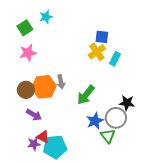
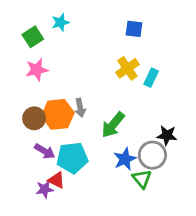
blue square: (102, 37) -> (134, 29), moved
cyan pentagon: (55, 147) -> (72, 158), moved

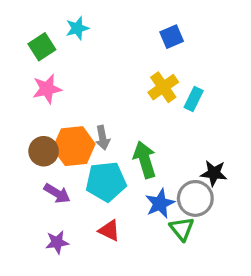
blue square: (134, 29) -> (172, 37), turned -30
green arrow: (113, 125) -> (145, 160), turned 124
cyan pentagon: (72, 158) -> (106, 182), moved
red triangle: (56, 180) -> (109, 230), moved

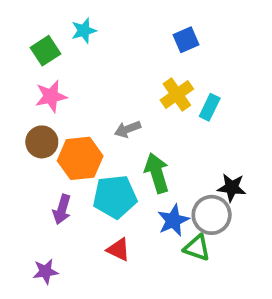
gray arrow: (103, 138) -> (128, 129), moved, turned 80
brown circle: (44, 151) -> (42, 142), moved
purple arrow: (57, 193) -> (62, 209), turned 76
green triangle: (182, 229) -> (197, 248), turned -32
purple star: (57, 242) -> (45, 272), moved

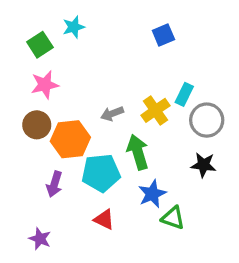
yellow cross: (177, 94) -> (155, 110), moved
gray circle: (212, 215) -> (207, 120), moved
purple star: (45, 272) -> (40, 239), turned 30

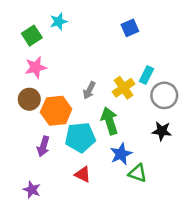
gray arrow: (112, 114) -> (89, 90), turned -42

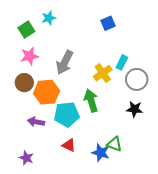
gray arrow: (89, 90) -> (65, 62), moved, size x1.6
purple arrow: (43, 146) -> (36, 122), turned 84
blue star: (121, 154) -> (101, 153), moved, turned -30

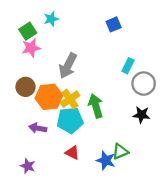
pink star: (30, 56) -> (31, 48), moved
yellow cross: (103, 73) -> (70, 99), moved
green triangle: (114, 144) -> (120, 152), turned -42

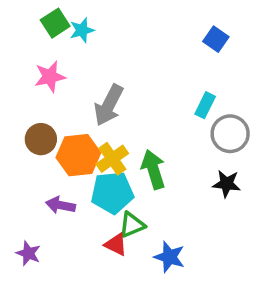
blue square: (114, 24) -> (216, 39), moved, turned -32
green square: (28, 31) -> (55, 23), moved
green triangle: (120, 152) -> (132, 225), moved
purple star: (28, 166) -> (28, 253), moved

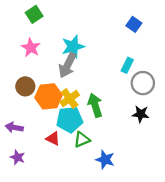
cyan star: (82, 30) -> (73, 46), moved, size x1.5
pink star: (50, 77) -> (31, 48), turned -30
purple arrow: (61, 205) -> (14, 127), moved
red triangle: (116, 244) -> (53, 138), moved

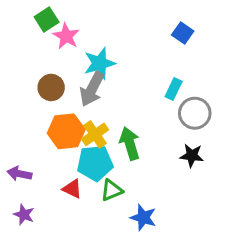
pink star: (31, 48) -> (66, 36), moved
brown circle: (25, 86) -> (51, 87), moved

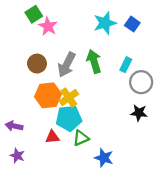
cyan star: (99, 63) -> (105, 23), moved
green arrow: (130, 143) -> (94, 61), moved
red triangle: (72, 189) -> (52, 137), turned -32

